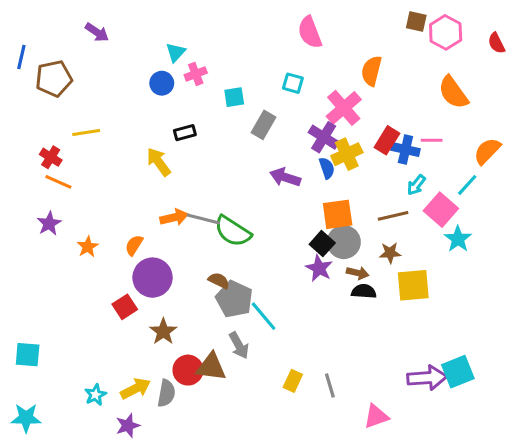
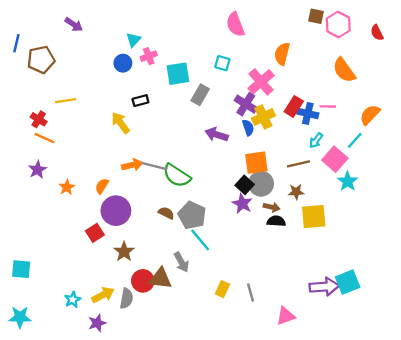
cyan square: (234, 97) -> (178, 74), size x1.5
gray pentagon: (234, 299) -> (192, 215), moved

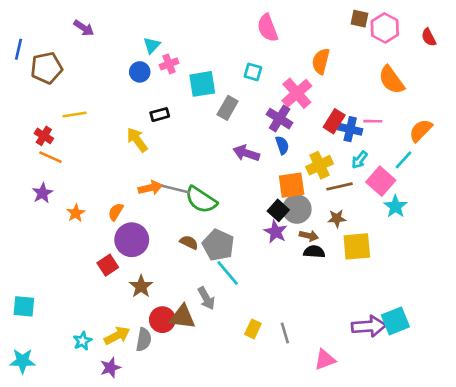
yellow cross: (263, 117) -> (320, 165), moved

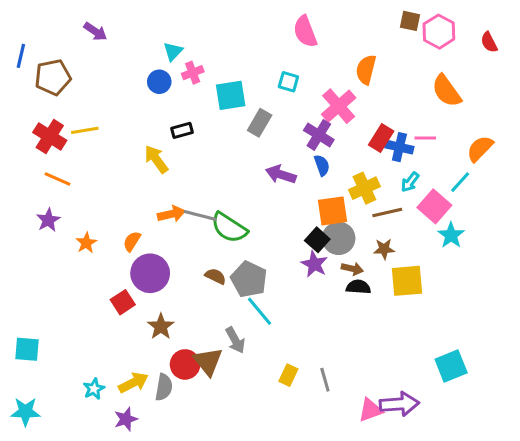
red cross: (44, 136) -> (50, 136), moved, size x1.5
brown triangle: (182, 317) -> (208, 361), turned 44
purple arrow: (369, 326) -> (399, 404), moved

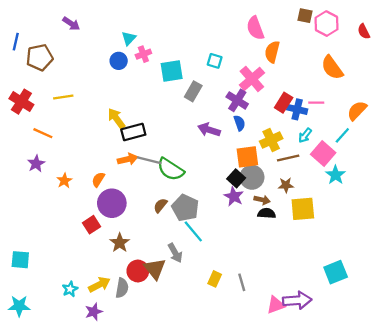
pink semicircle: (305, 32) -> (255, 28), moved
black rectangle: (182, 130) -> (133, 132), moved, size x1.5
red cross: (50, 136) -> (21, 102), moved
brown semicircle: (215, 276) -> (160, 205), turned -77

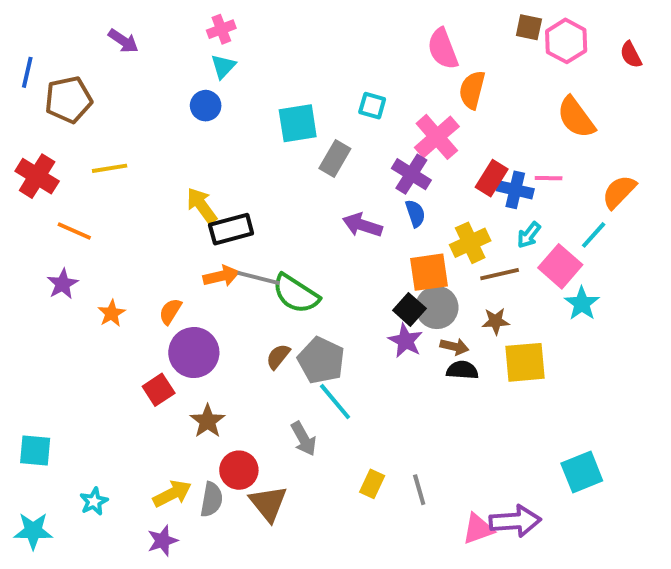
pink cross: (143, 54) -> (221, 29), moved
brown triangle: (155, 269) -> (268, 503), moved
cyan star: (70, 289) -> (94, 501), moved

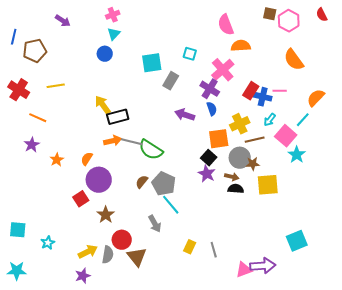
red semicircle: (631, 55) -> (322, 15), moved
orange semicircle: (472, 90) -> (241, 46), turned 72
gray circle: (437, 307) -> (240, 158), moved
cyan star: (94, 501) -> (48, 243), moved

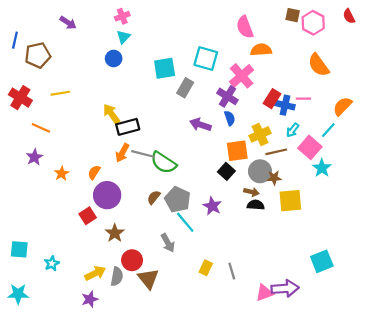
cyan square: (190, 54) -> (206, 58), size x1.6
orange arrow: (113, 141) -> (122, 153), turned 132
purple star: (207, 174) -> (212, 206), moved

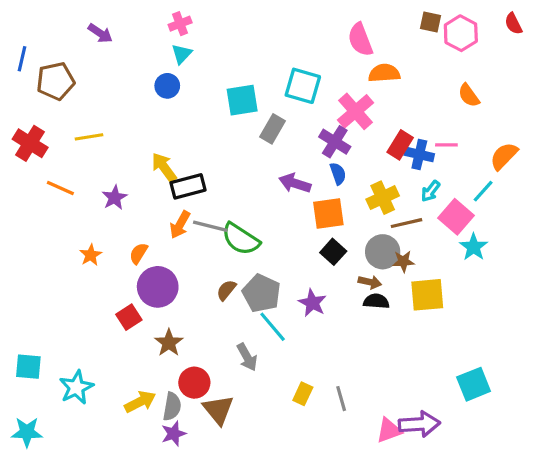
orange semicircle: (319, 65) -> (469, 95), size x0.7
orange square: (237, 151) -> (328, 213), moved
purple star: (34, 157) -> (115, 198), moved
cyan star: (52, 263) -> (76, 387), size x1.5
purple star: (90, 299) -> (174, 434), moved

